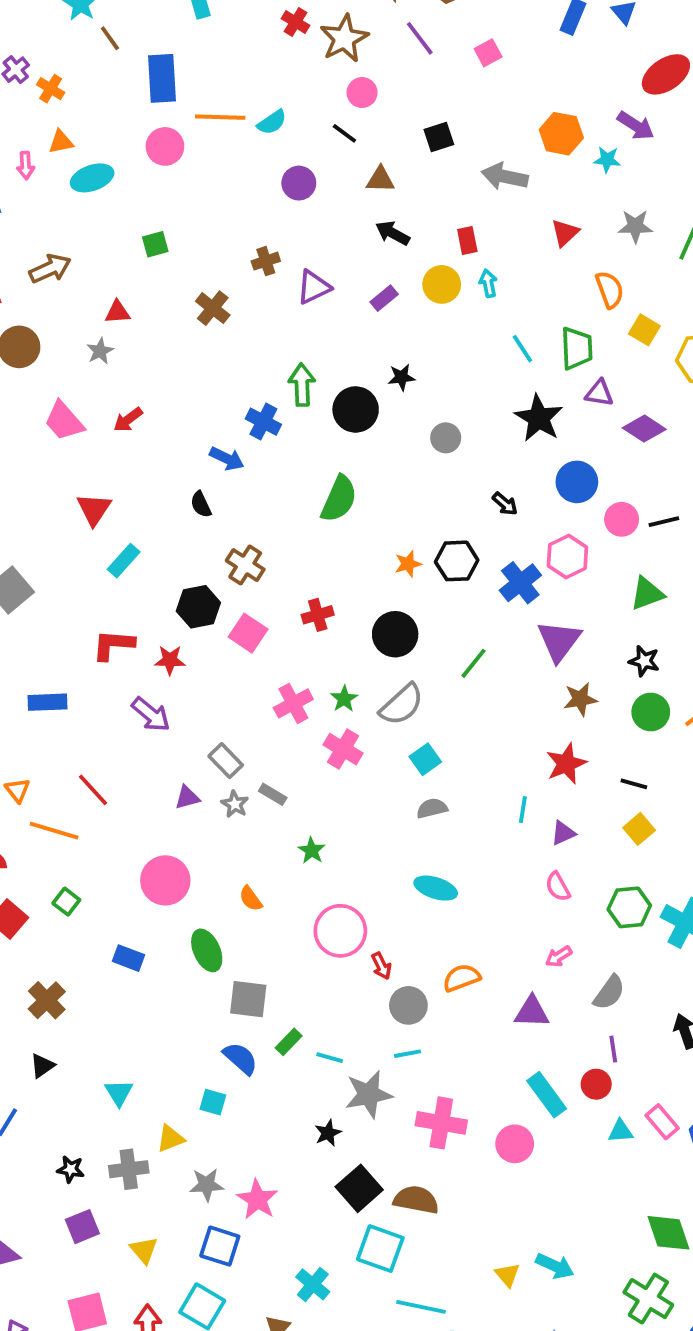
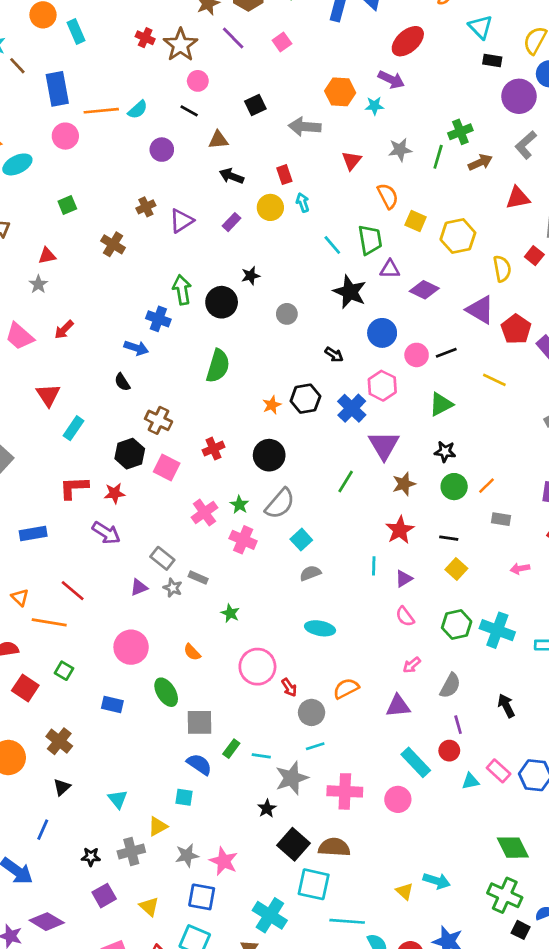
green line: (474, 663) -> (346, 481), moved
cyan cross: (313, 1284) -> (270, 915), size x1.4

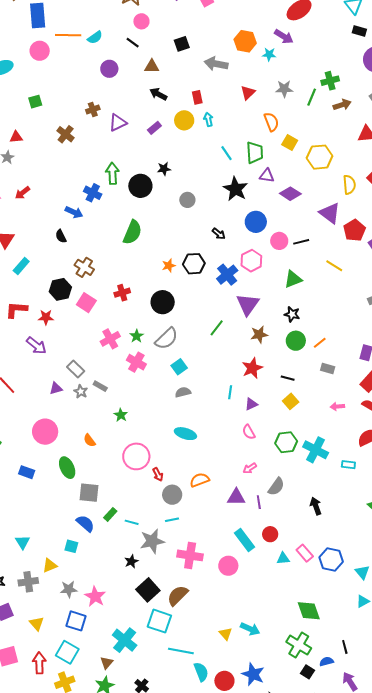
purple line: (458, 725) -> (259, 502), moved
brown semicircle: (334, 847) -> (178, 596), turned -55

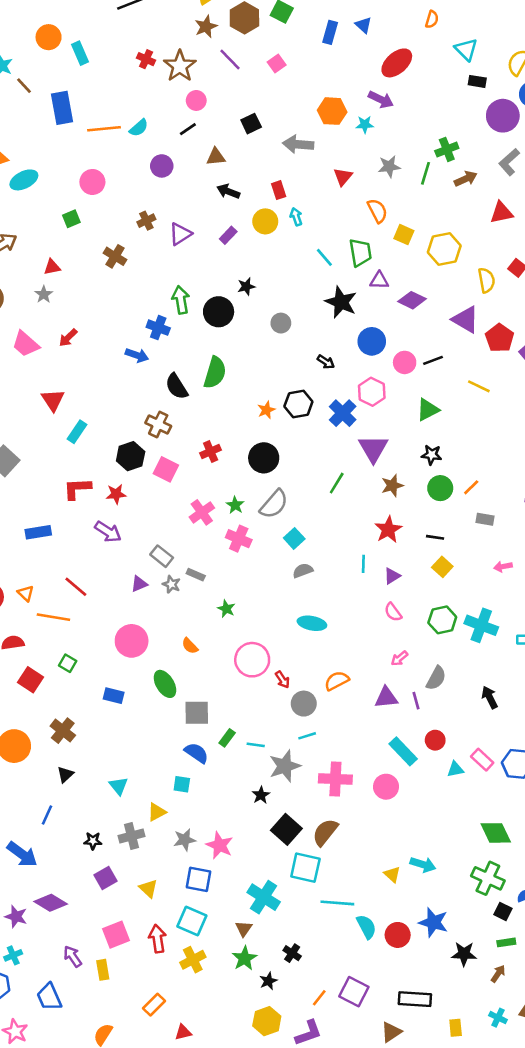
black line: (133, 43) -> (188, 129), turned -64
pink circle: (40, 51) -> (92, 182), moved
black semicircle: (61, 236) -> (177, 387), moved, size x1.5

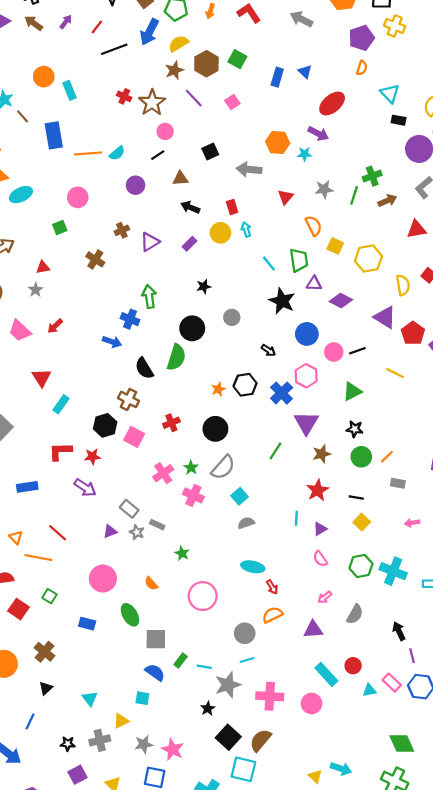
black circle: (219, 312) -> (192, 328), moved
red arrow: (282, 680) -> (272, 587), moved
purple line: (416, 701) -> (412, 656), moved

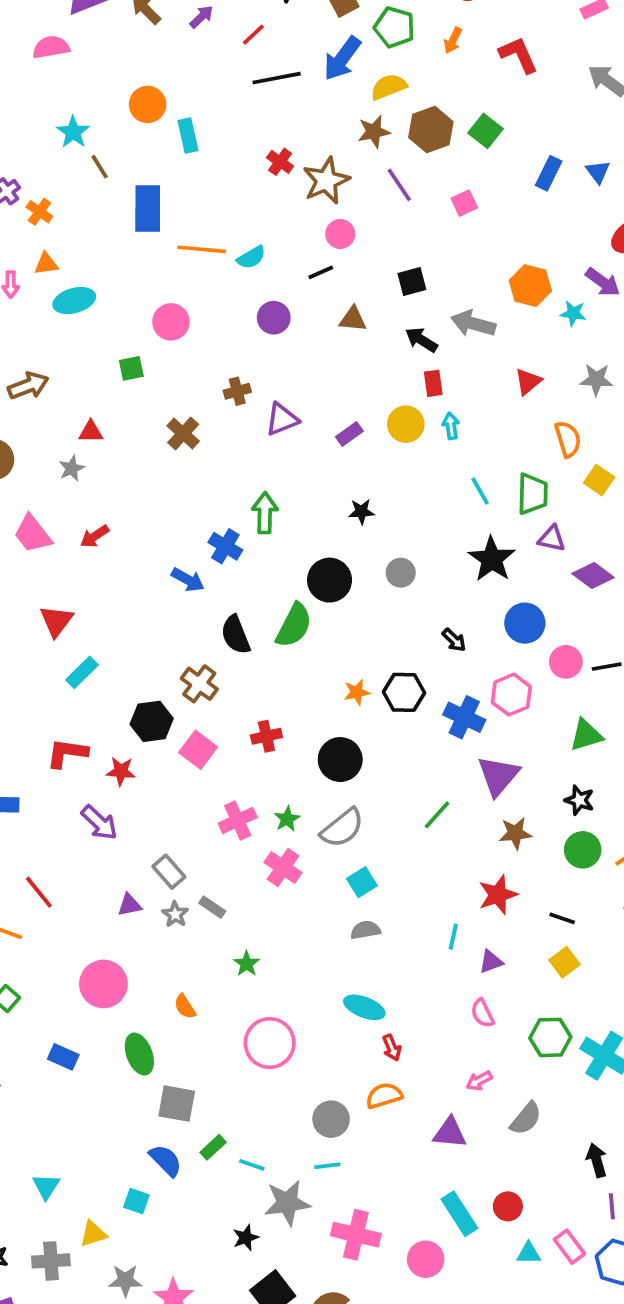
black arrow: (190, 207) -> (421, 340), moved
blue cross: (282, 393) -> (464, 717), turned -30

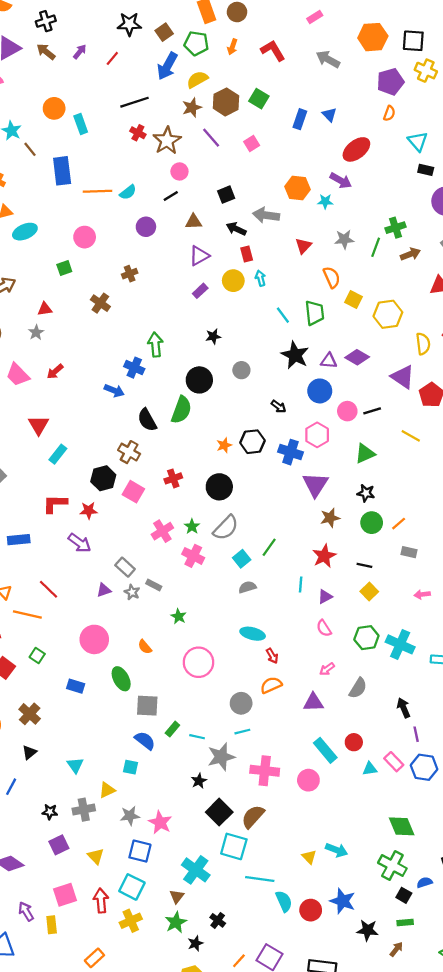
black line: (277, 78) -> (134, 102), moved
purple triangle: (282, 419) -> (199, 256), moved
purple triangle: (552, 539) -> (329, 361), moved
green line: (437, 815) -> (269, 547), moved

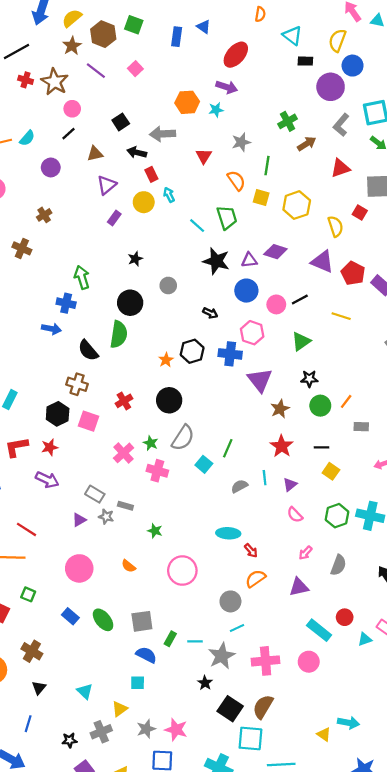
green line: (376, 247) -> (267, 166), moved
gray semicircle: (247, 587) -> (239, 486), moved
green ellipse: (121, 679) -> (103, 620), moved
blue rectangle: (76, 686) -> (70, 616), turned 35

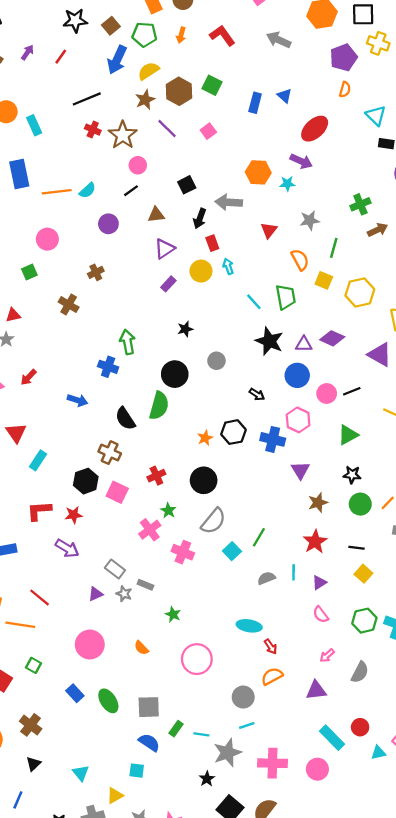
black arrow: (137, 152) -> (200, 218), turned -90
blue arrow: (51, 329) -> (78, 400), moved
purple triangle: (260, 380) -> (300, 470), size x0.7
green star: (151, 443) -> (168, 511), moved

